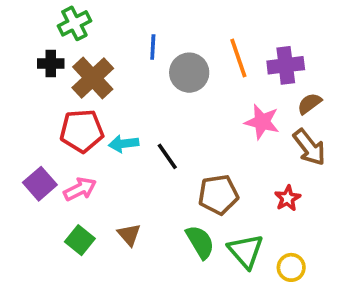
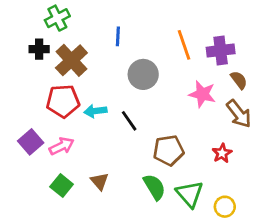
gray circle: (189, 73) -> (143, 74), moved
brown semicircle: (309, 104) -> (239, 80), turned 90

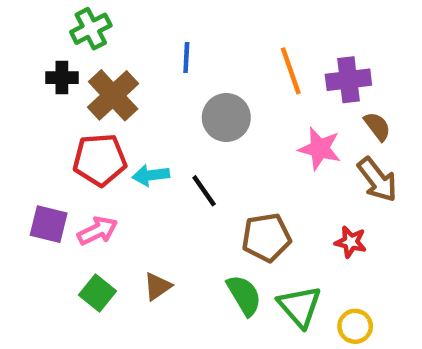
purple square: (31, 142) -> (49, 224), turned -35
red star: (222, 153) -> (351, 242), turned -30
brown triangle: (100, 181) -> (157, 286), turned 36

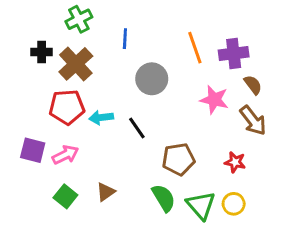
green cross: (91, 29) -> (79, 19), moved
yellow circle: (355, 326) -> (234, 204), moved

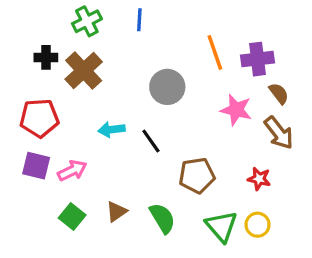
blue line: (125, 39) -> (139, 20), moved
red pentagon: (67, 107) -> (39, 118), moved
green semicircle: (164, 198) -> (162, 218), moved

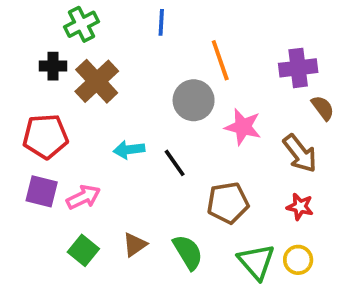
green cross: (87, 21) -> (82, 24), moved
orange line: (215, 52) -> (220, 60), moved
pink star: (236, 110) -> (243, 127), moved
brown arrow: (279, 133) -> (300, 153), moved

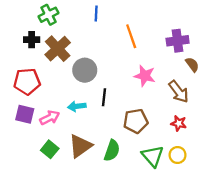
gray circle: (194, 100) -> (85, 70), moved
cyan arrow: (129, 150) -> (77, 106), moved
black line: (175, 163) -> (104, 97), turned 42
brown triangle: (135, 245) -> (80, 146), size x1.6
green semicircle: (188, 252) -> (112, 150), turned 50

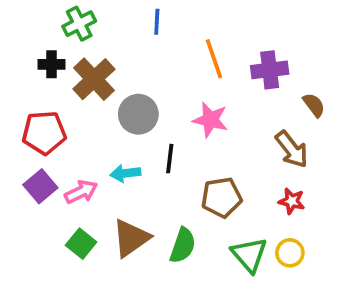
purple cross: (178, 41) -> (270, 70), moved
pink star: (145, 76) -> (210, 120), moved
purple square: (25, 114) -> (40, 186), turned 36

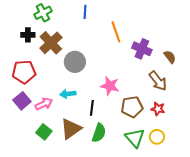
purple cross: (270, 70) -> (142, 49), moved, turned 30
pink star: (210, 120) -> (110, 86), moved
black line: (170, 159) -> (92, 108), moved
brown pentagon: (222, 197) -> (132, 107), moved

